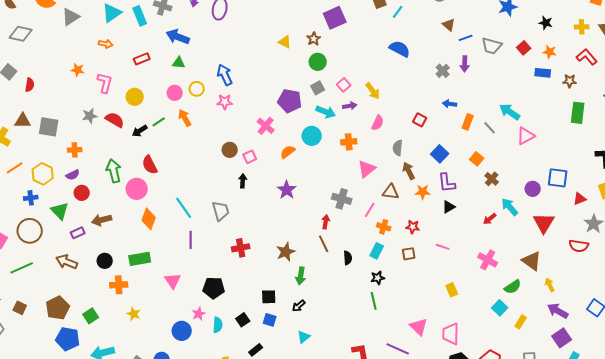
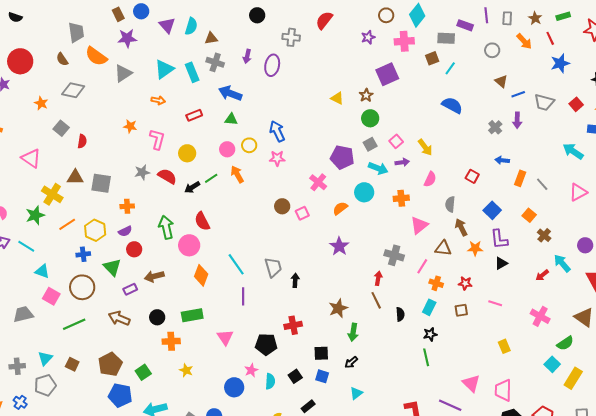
cyan arrow: (510, 112) -> (573, 151), moved
black arrow: (243, 181) -> (295, 280), moved
red cross: (241, 248) -> (293, 325), moved
yellow rectangle: (521, 322) -> (573, 378), size x1.5

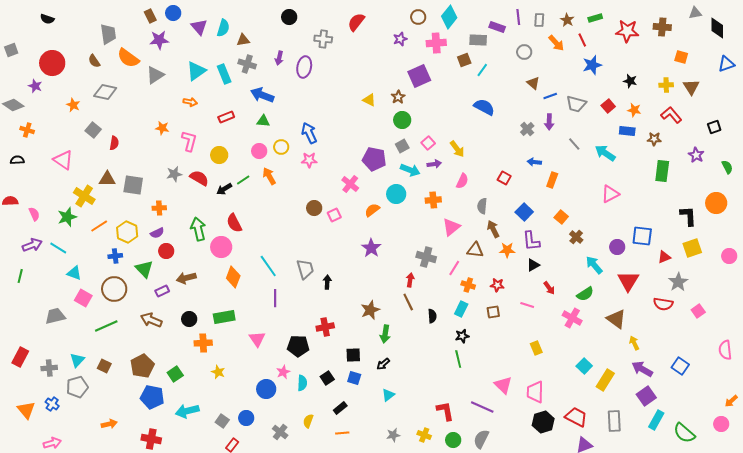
gray line: (542, 184) -> (574, 144), moved
red arrow: (542, 275) -> (549, 288), moved, turned -88
green semicircle: (565, 343) -> (585, 294), moved

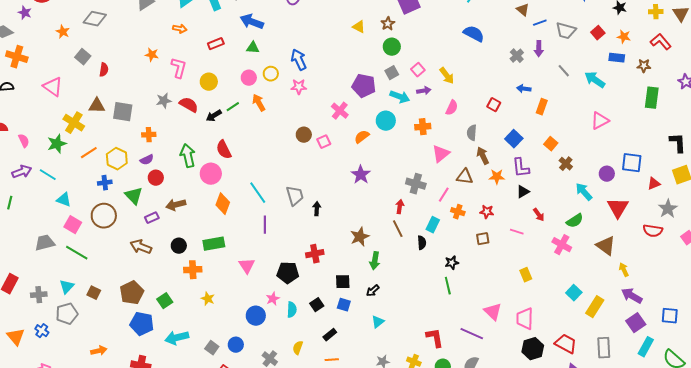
orange cross: (27, 130) -> (17, 57), size x1.5
cyan rectangle: (461, 309) -> (433, 225), moved
green line: (106, 326) -> (77, 253), moved, turned 55
blue square: (680, 366) -> (670, 316), moved, turned -30

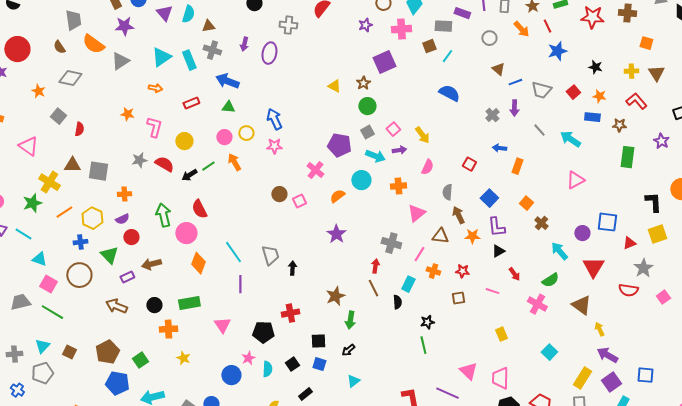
yellow rectangle: (595, 307) -> (582, 378), moved

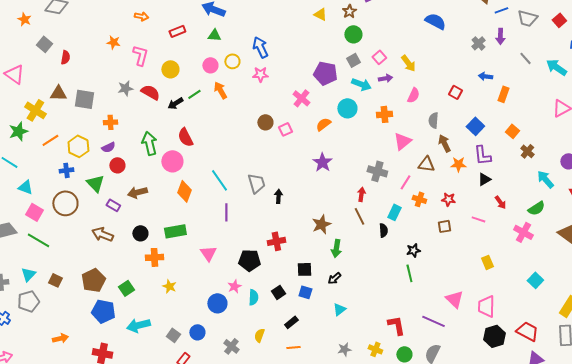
purple rectangle: (127, 277) -> (113, 205), turned 56

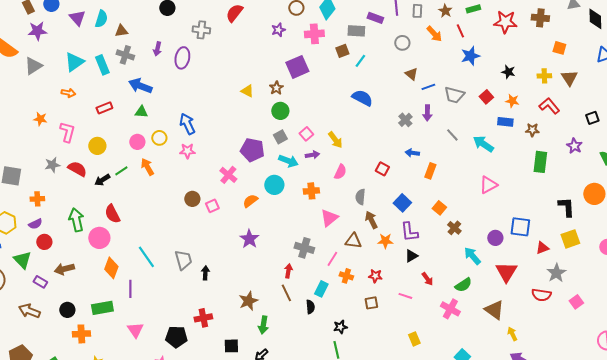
purple line: (226, 212) -> (130, 289), moved

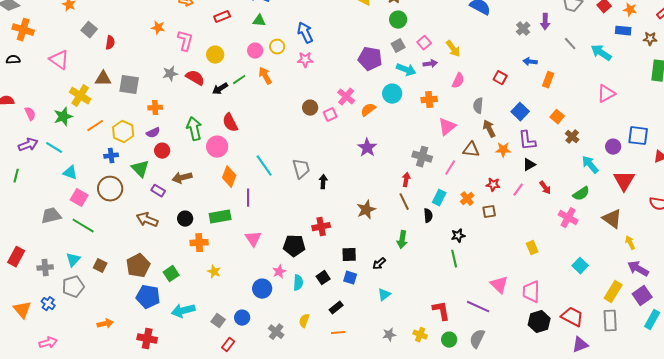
pink cross: (228, 175) -> (346, 97), moved
orange cross: (346, 276) -> (467, 199), moved, turned 32
pink line: (405, 296) -> (518, 190), moved, turned -72
green arrow: (263, 325) -> (402, 240), moved

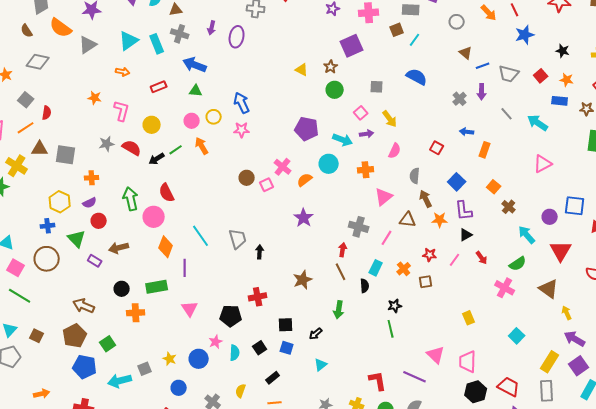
gray square: (398, 46) -> (377, 87), moved, turned 32
orange line: (95, 126) -> (26, 128), moved
brown arrow: (147, 220) -> (84, 306), moved
yellow star: (214, 272) -> (170, 359), moved
gray square: (218, 321) -> (145, 369), moved, turned 32

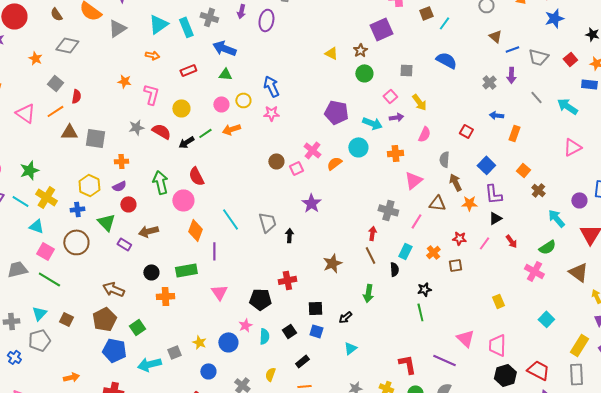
orange arrow: (202, 146) -> (231, 129), turned -78
yellow cross: (17, 166) -> (46, 197), moved
purple star: (304, 218) -> (311, 203), moved

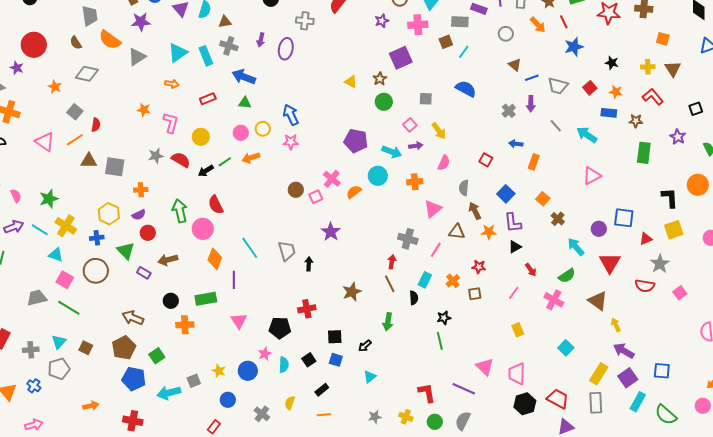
pink line: (484, 243) -> (514, 293), moved

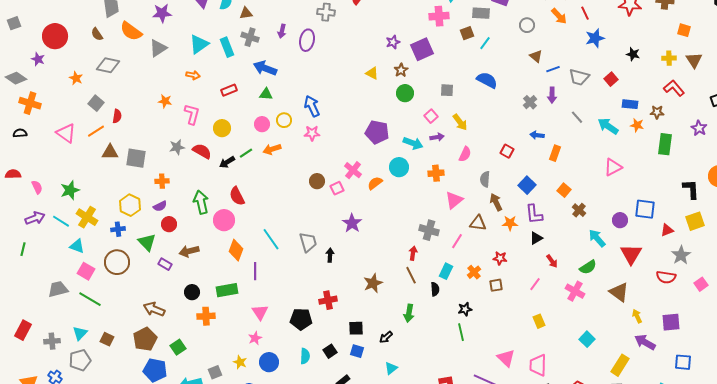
purple star: (382, 21) -> (393, 42), moved
orange star: (616, 92) -> (637, 125), moved
pink star: (265, 354) -> (255, 338), moved
purple square: (628, 378) -> (671, 322), moved, turned 30

